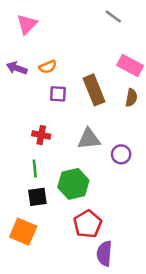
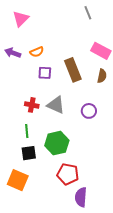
gray line: (113, 17) -> (88, 13), turned 32
gray triangle: (89, 139) -> (56, 105), moved, turned 30
purple circle: (121, 154) -> (89, 111), moved
red pentagon: (88, 224) -> (68, 174), turned -30

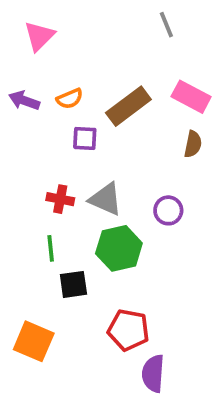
brown rectangle: (73, 70) -> (128, 106), moved, turned 75
green hexagon: (57, 143) -> (119, 248), moved
black square: (29, 153) -> (73, 284), moved

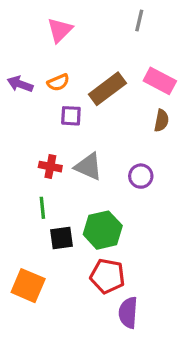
gray line: (166, 25) -> (139, 21), turned 35
pink triangle: (39, 36) -> (60, 30), moved
green hexagon: (119, 248) -> (103, 230), moved

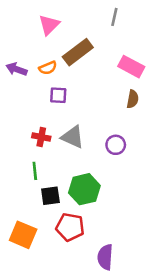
brown rectangle: (107, 89) -> (78, 52), moved
red pentagon: (107, 276) -> (70, 227), moved

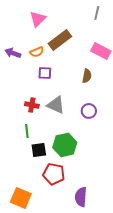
gray line: (114, 17) -> (97, 13), moved
brown semicircle: (133, 99) -> (87, 76), moved
orange square: (23, 235) -> (21, 198), moved

